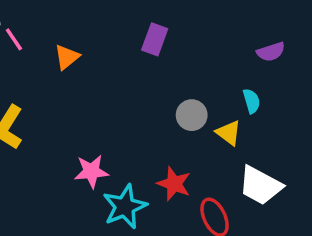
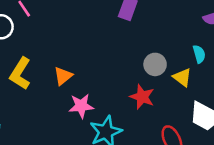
orange triangle: (67, 57) -> (63, 76), moved
red star: (174, 184) -> (142, 97), moved

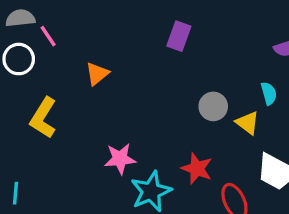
orange triangle: (63, 76) -> (97, 74), moved
red star: (142, 97) -> (197, 169), moved

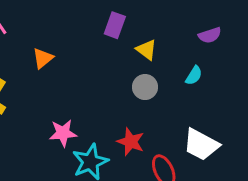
cyan semicircle: (269, 93) -> (194, 76), turned 48
yellow triangle: (248, 123) -> (146, 50), moved

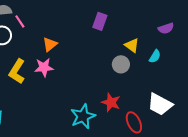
yellow triangle: (146, 50) -> (132, 45), moved
pink star: (63, 133) -> (44, 67), moved

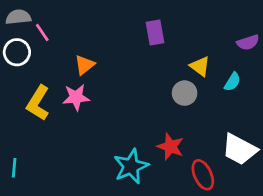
purple rectangle: (100, 21) -> (155, 33), turned -30

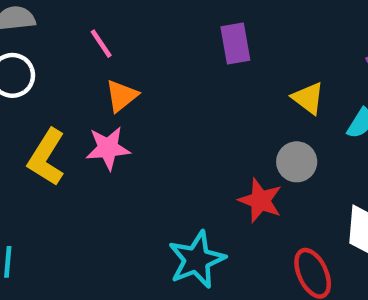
pink line: (42, 33) -> (101, 44), moved
gray circle: (185, 93) -> (297, 162), moved
red star: (170, 147) -> (260, 200), moved

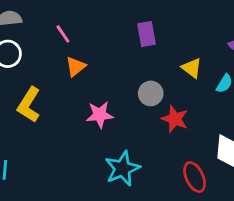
pink star: (108, 148) -> (100, 115), moved
gray circle: (297, 162) -> (151, 93), moved
red star: (260, 200) -> (175, 119), moved

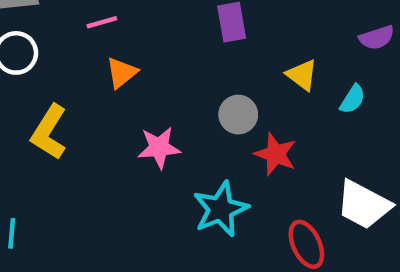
pink line: (63, 34) -> (102, 22), turned -72
cyan star: (122, 169) -> (221, 209), moved

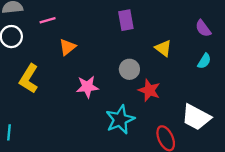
pink line: (102, 22) -> (48, 20), moved
purple semicircle: (377, 38) -> (203, 28), turned 72
cyan semicircle: (353, 99) -> (204, 61), moved

